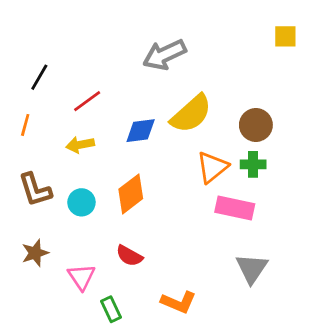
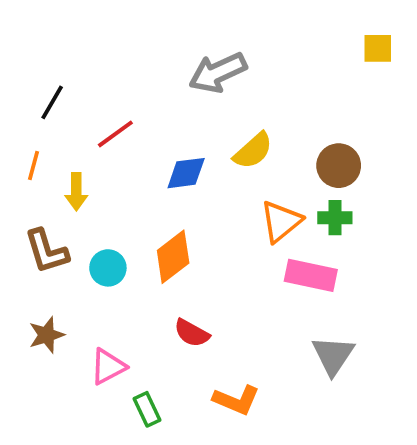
yellow semicircle: (191, 114) -> (253, 151), size x0.7
yellow arrow: (80, 145) -> (76, 192), moved, turned -80
red semicircle: (129, 256) -> (192, 333), moved
pink triangle: (81, 277) -> (108, 367), turned 36

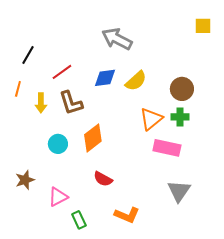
gray arrow: (218, 73) -> (117, 39), turned 52
blue diamond: (186, 173) -> (105, 78), moved
brown L-shape: (47, 251) -> (71, 103), moved

